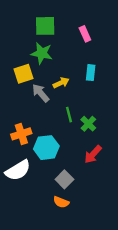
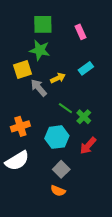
cyan rectangle: (91, 73) -> (86, 68), turned 48
green line: (69, 115) -> (65, 108), turned -40
cyan hexagon: (46, 148) -> (57, 137), moved

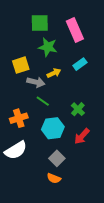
pink rectangle: (81, 32) -> (75, 30), size x1.6
green star: (40, 50) -> (48, 47), moved
gray arrow: (39, 88) -> (36, 82), turned 144
green line: (65, 108) -> (43, 101), moved

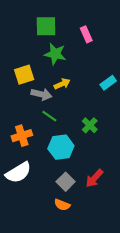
pink rectangle: (75, 30) -> (86, 34), size x0.6
cyan rectangle: (80, 64) -> (108, 83), moved
red arrow: (82, 136) -> (94, 178), moved

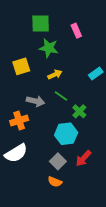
gray arrow: (41, 94) -> (35, 101), moved
green line: (49, 116) -> (61, 96), moved
cyan hexagon: (61, 147) -> (66, 134), moved

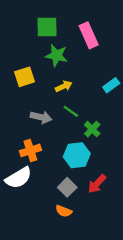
pink rectangle: (76, 31) -> (89, 35), size x1.5
orange cross: (19, 121) -> (30, 150), moved

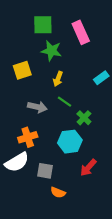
yellow arrow: (64, 86) -> (58, 79), turned 136
gray square: (67, 187) -> (45, 171), moved, turned -35

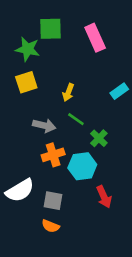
green star: (51, 51) -> (28, 49), moved
orange cross: (28, 137) -> (53, 155), moved
red arrow: (88, 168) -> (104, 197), turned -66
orange semicircle: (58, 192) -> (51, 226), moved

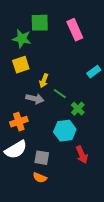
yellow arrow: (68, 92) -> (44, 81), moved
orange cross: (53, 155) -> (19, 122), moved

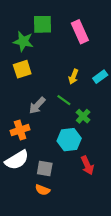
yellow arrow: (44, 81) -> (73, 77), moved
gray arrow: (35, 99) -> (37, 105), turned 120

